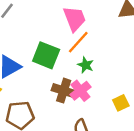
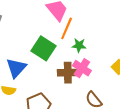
green square: (46, 55) -> (44, 48), turned 30

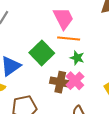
orange line: (67, 28) -> (69, 39), turned 60

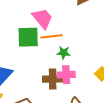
green square: (42, 53) -> (28, 37), moved, turned -35
pink cross: (75, 81) -> (66, 75), turned -36

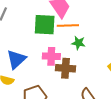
pink cross: (66, 75) -> (51, 56), moved

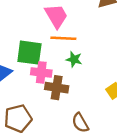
green square: (45, 25) -> (29, 53), moved

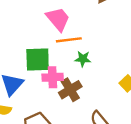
brown cross: (57, 88) -> (70, 90), turned -30

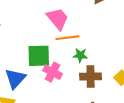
pink cross: (53, 77) -> (53, 72), turned 30
brown cross: (70, 90) -> (91, 76), moved, turned 30

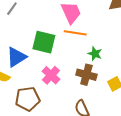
green star: (80, 55) -> (95, 54), moved
pink cross: (53, 72) -> (51, 75), moved

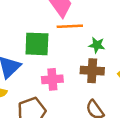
pink cross: (51, 75) -> (52, 79), turned -36

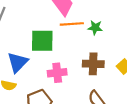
green star: (97, 45) -> (95, 28), moved

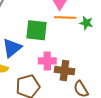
brown cross: (93, 64) -> (64, 71), moved

